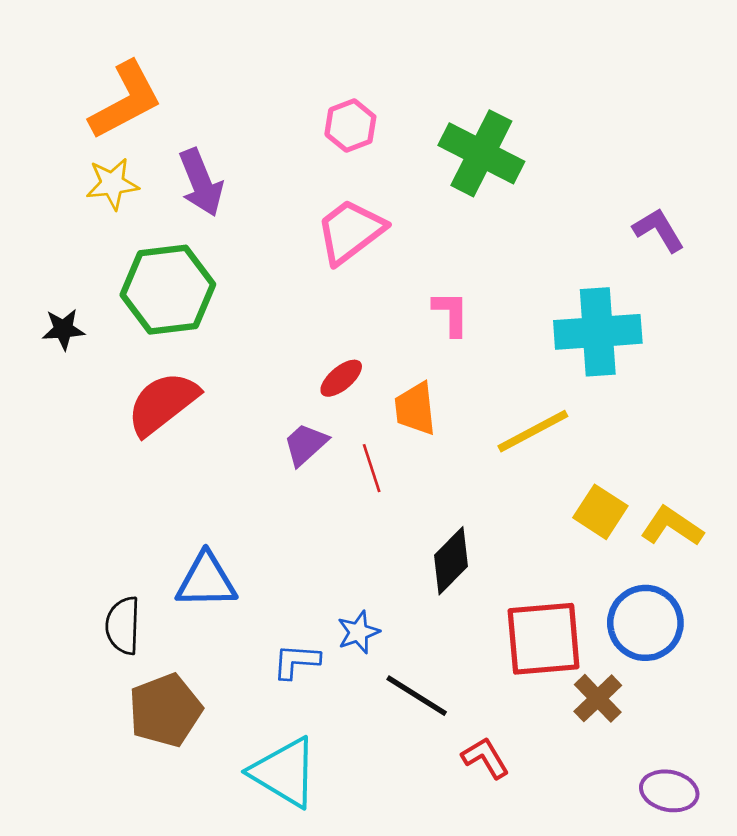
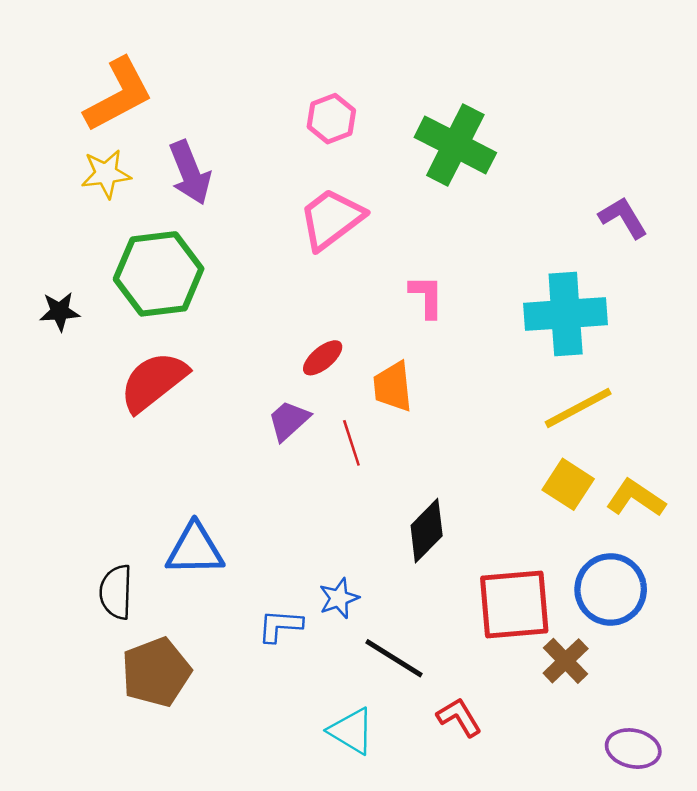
yellow line: (533, 431) -> (578, 408), moved
cyan triangle: (284, 772) -> (351, 731), moved, size x0.7

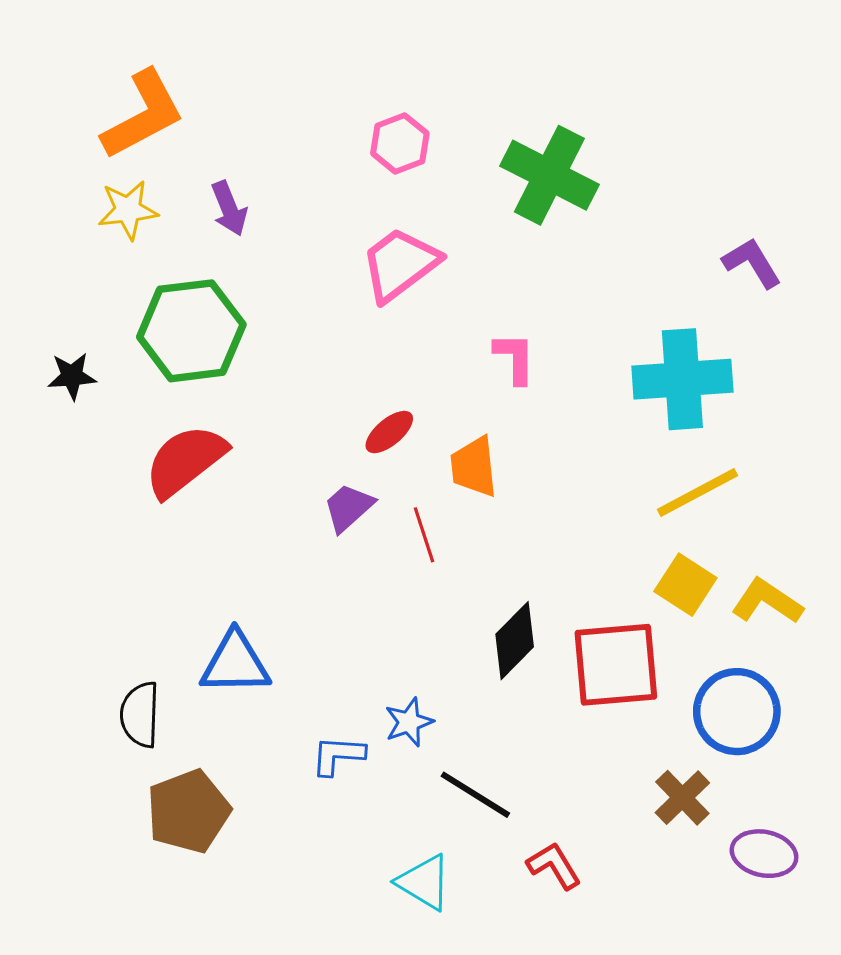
purple arrow: (190, 172) -> (229, 208), size x0.7
red square: (514, 605) -> (616, 665), moved
purple ellipse: (633, 749) -> (764, 854), moved

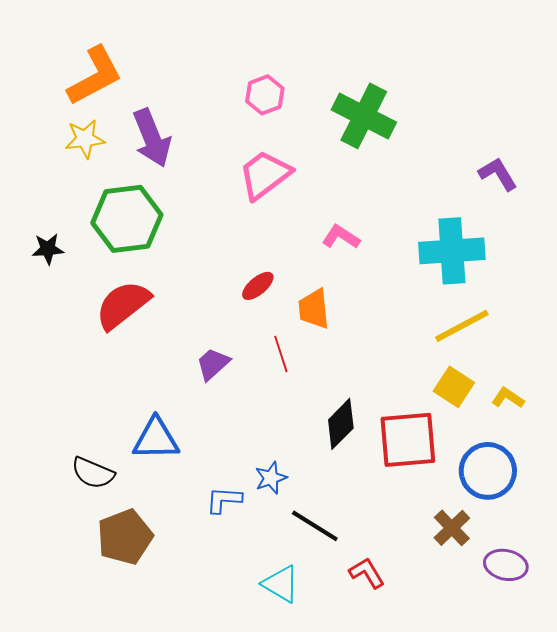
purple arrow: (229, 208) -> (152, 138), size x1.6
pink L-shape: (515, 358) -> (341, 237), turned -57
purple trapezoid: (348, 508) -> (213, 364), moved
yellow L-shape: (767, 601) -> (508, 398), size x0.7
black semicircle: (140, 715) -> (93, 473), turned -69

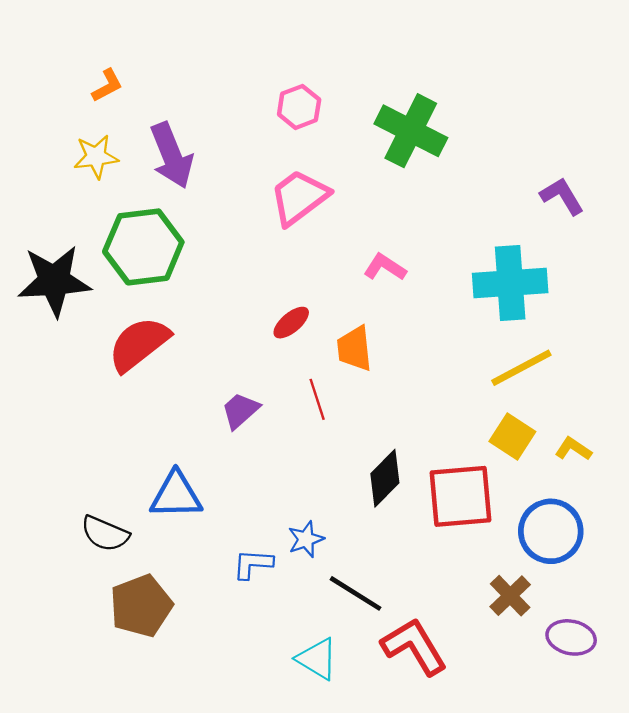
orange L-shape: (95, 76) -> (107, 86), size x0.5
black star: (48, 249) -> (54, 281), size x2.0
red L-shape: (367, 573) -> (414, 646), size x1.6

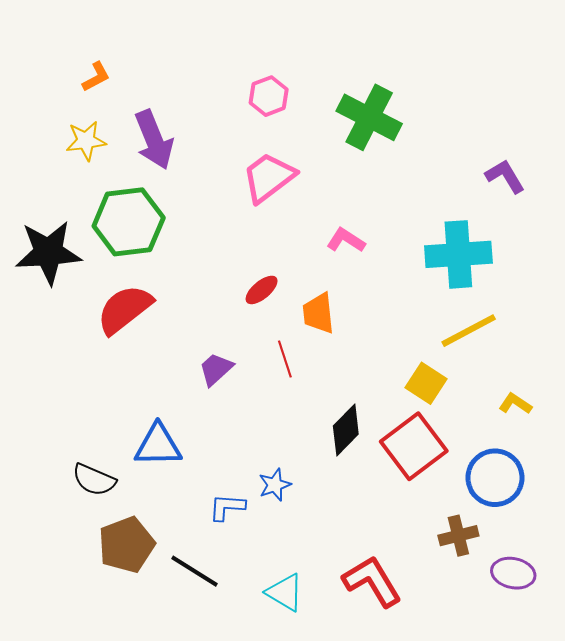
yellow square: (512, 437) -> (426, 383), moved
red square: (460, 496) -> (414, 446), turned -32
black line: (356, 593) -> (195, 571), moved
brown cross: (510, 596) -> (458, 536), turned 30

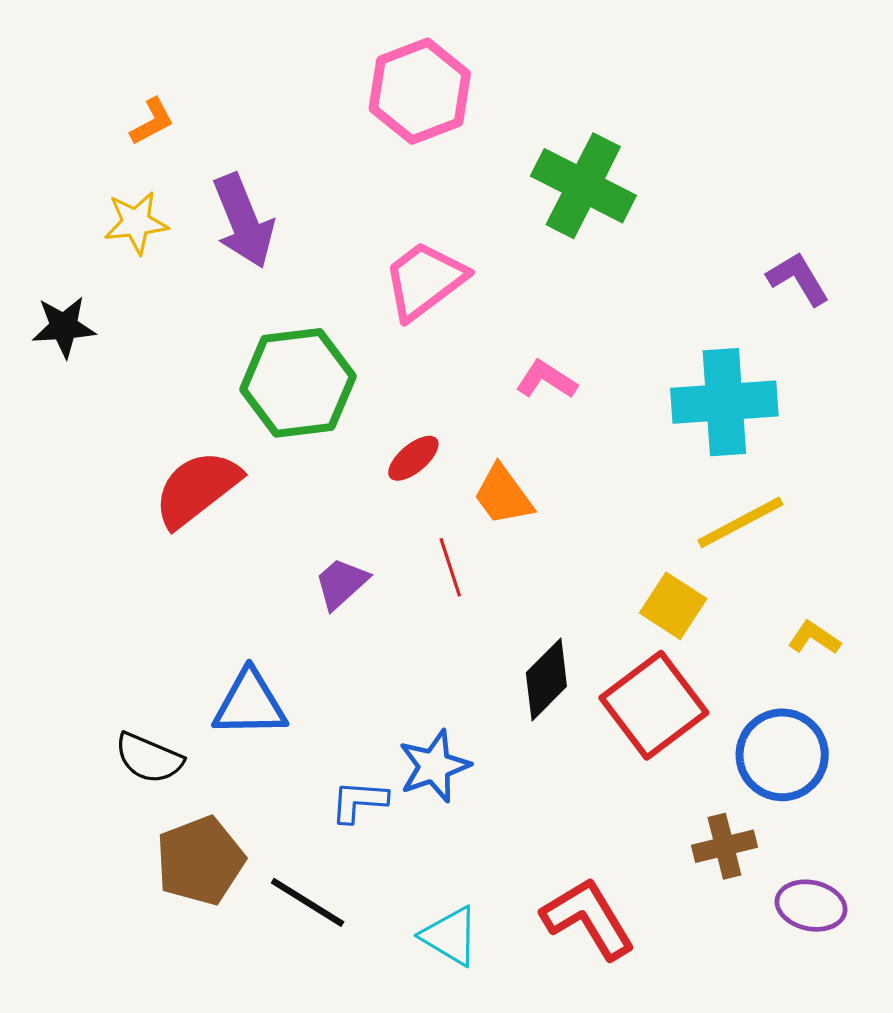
pink hexagon: (269, 96) -> (420, 91), moved, size x1.6
green hexagon: (129, 222) -> (298, 383), moved
black star: (48, 252) -> (64, 327), moved, size x0.6
orange trapezoid: (318, 313) -> (503, 495), turned -30
blue star: (275, 485) -> (434, 766), size x1.4

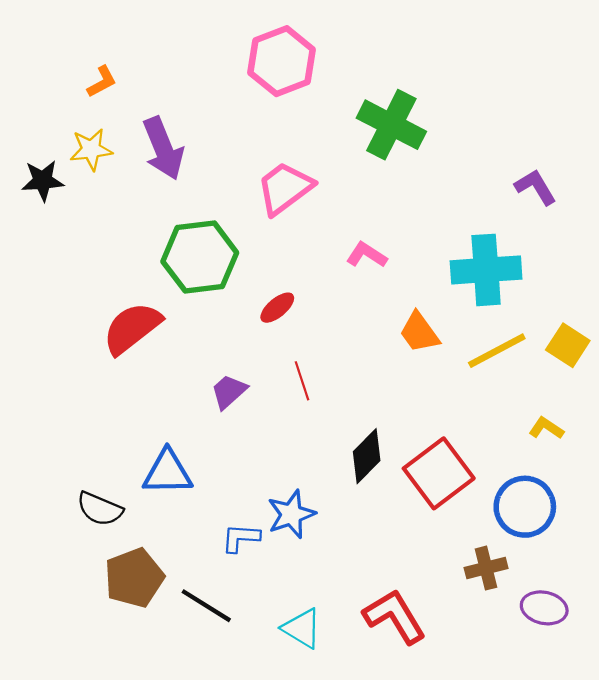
black star: (64, 327) -> (43, 181), moved
orange trapezoid: (503, 495) -> (419, 332), moved
yellow square: (673, 606) -> (568, 345), moved

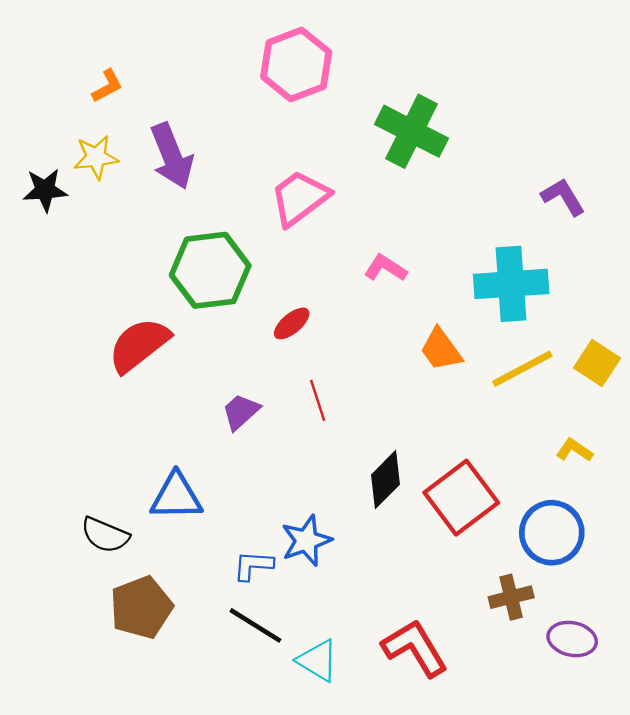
black line: (206, 606) -> (255, 625), moved

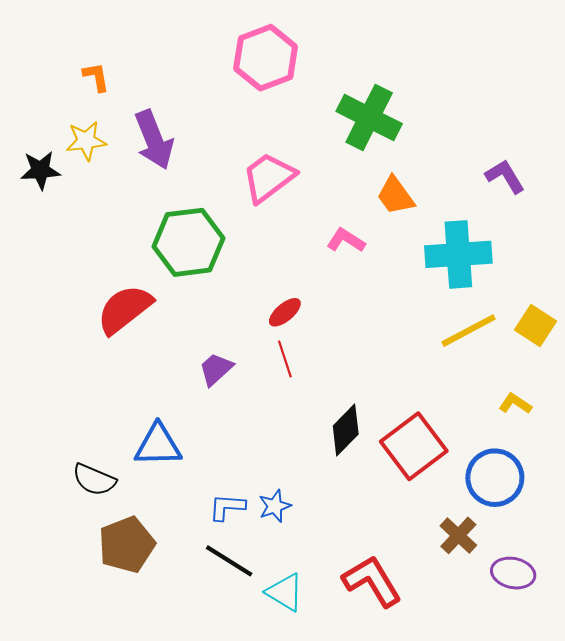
orange L-shape: (107, 86) -> (96, 77), turned -72
red ellipse: (292, 323) -> (285, 312), moved
orange trapezoid: (441, 349) -> (395, 196), moved
blue star: (306, 541) -> (275, 506), moved, size x0.7
brown cross: (511, 597) -> (458, 535), turned -33

